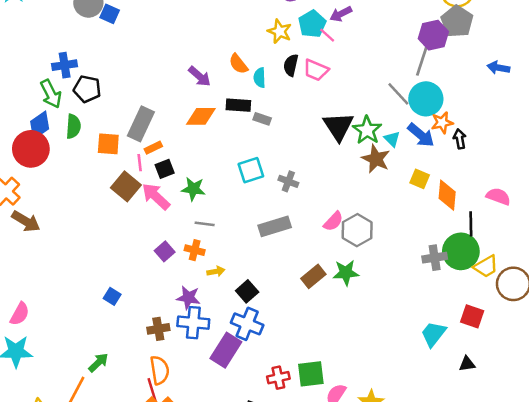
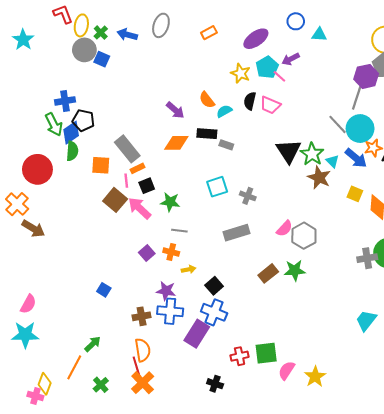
cyan semicircle: (260, 78) -> (224, 111), turned 63
gray rectangle: (141, 124) -> (127, 149), turned -64
blue diamond: (40, 125) -> (71, 133), moved

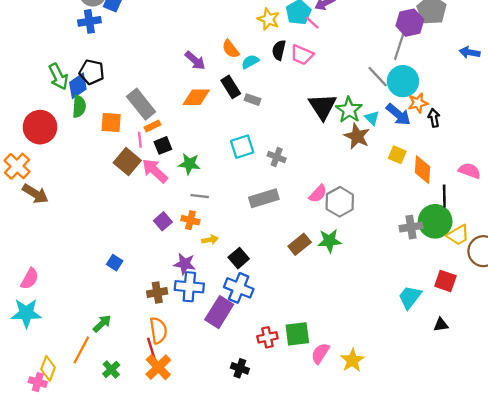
blue cross: (65, 101) -> (89, 21), moved
black rectangle: (207, 134) -> (231, 87), turned 54

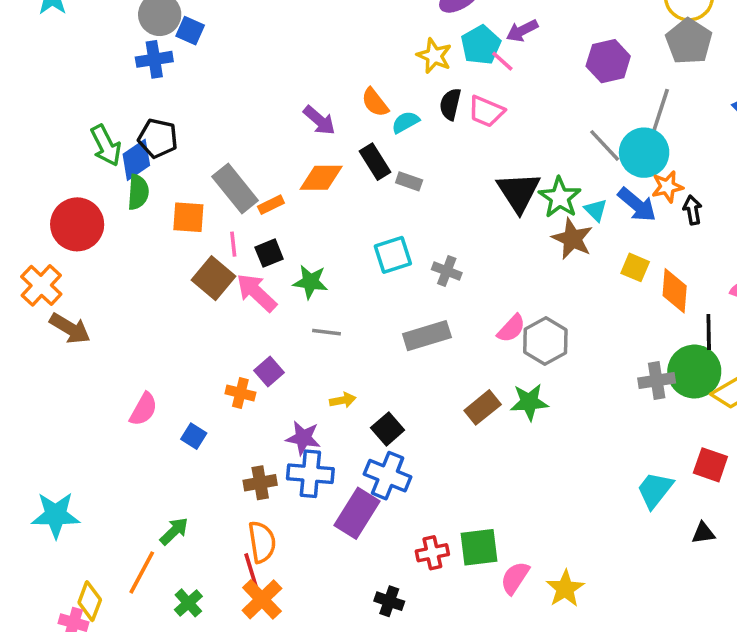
purple hexagon: (410, 23) -> (608, 61), moved
gray line: (400, 46) -> (660, 111), moved
orange rectangle: (153, 126) -> (271, 205), moved
orange cross: (190, 220) -> (240, 393), moved
pink semicircle: (30, 279) -> (144, 409), moved

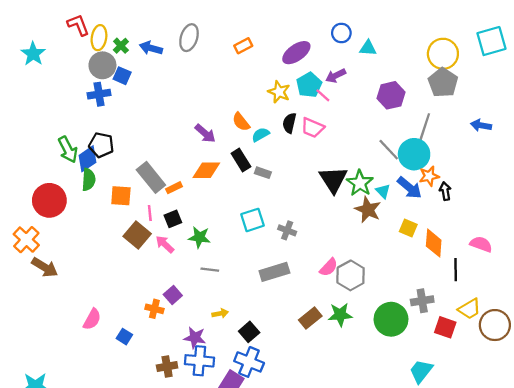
pink arrow: (257, 293) -> (165, 244), size x0.7
green circle: (694, 372) -> (391, 319), moved
red square: (710, 465) -> (445, 327), moved

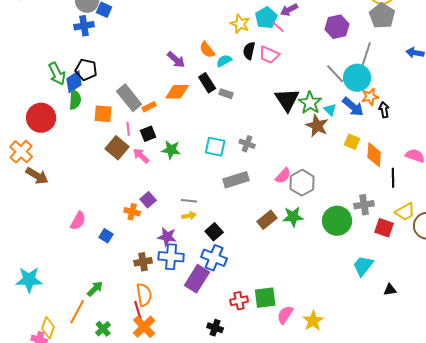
cyan square: (252, 220) -> (215, 147), moved, turned 30
gray line: (210, 270) -> (189, 201), moved

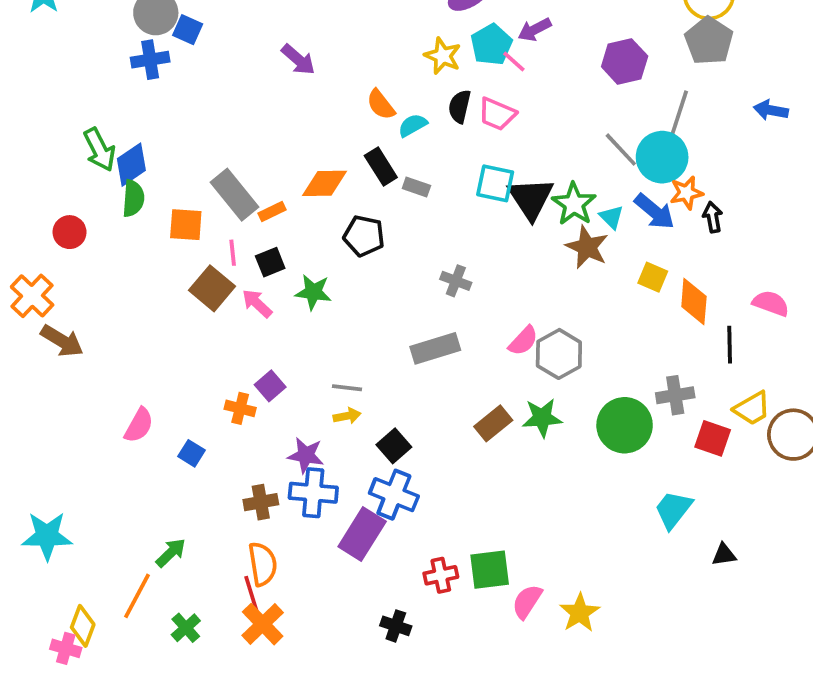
purple arrow: (176, 60) -> (298, 60), moved
black pentagon: (86, 70) -> (364, 236), moved
red circle: (41, 118) -> (70, 232), size x0.6
cyan square: (215, 147) -> (495, 183), moved

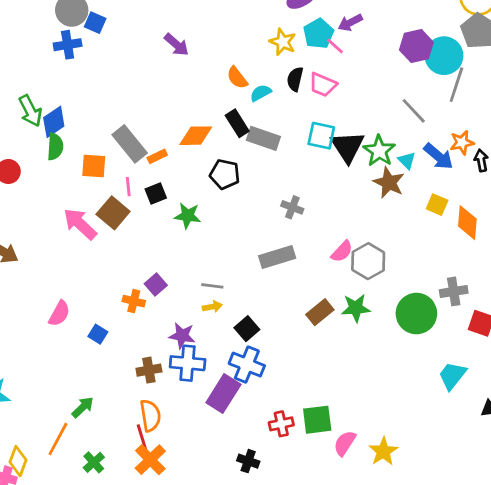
cyan circle: (662, 157) -> (444, 56), moved
gray rectangle: (416, 187) -> (263, 138), size x1.6
pink arrow: (257, 303) -> (80, 224), moved, size x1.5

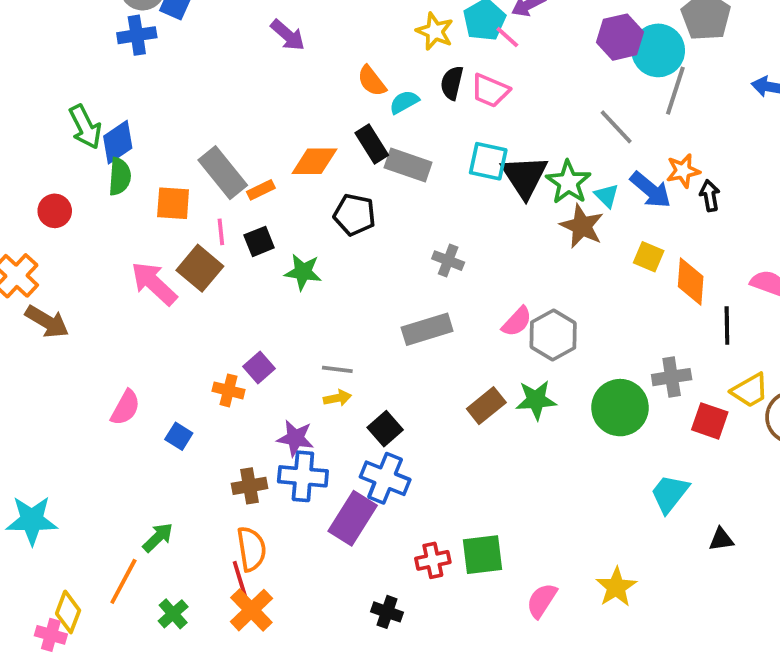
pink semicircle: (345, 443) -> (542, 600), moved
yellow star: (383, 451) -> (616, 587), moved

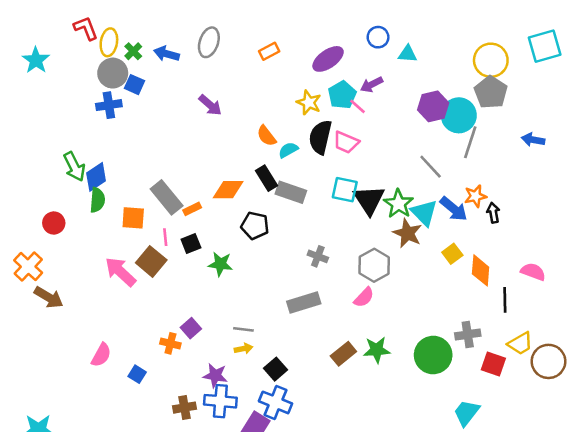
black semicircle: (452, 83) -> (320, 137), size x1.5
cyan triangle: (607, 196) -> (424, 213), size x1.6
yellow square: (649, 257) -> (452, 254), turned 30
gray hexagon: (553, 335) -> (374, 265), moved

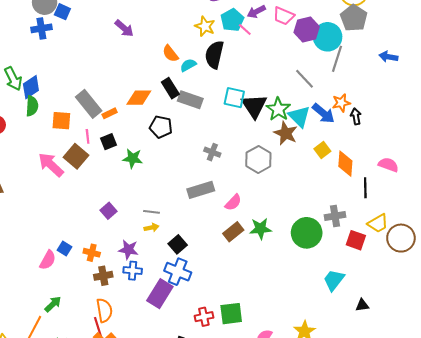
pink trapezoid: (346, 142) -> (284, 16), moved
pink semicircle: (364, 297) -> (233, 202), moved
orange cross: (170, 343) -> (92, 253), moved
pink semicircle: (101, 355) -> (48, 260), moved
blue cross: (220, 401) -> (133, 271), size x0.7

